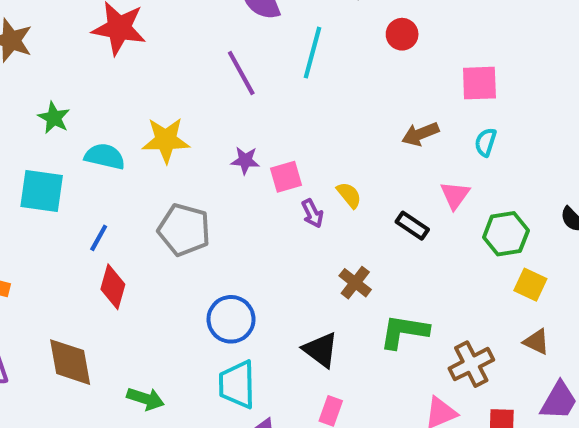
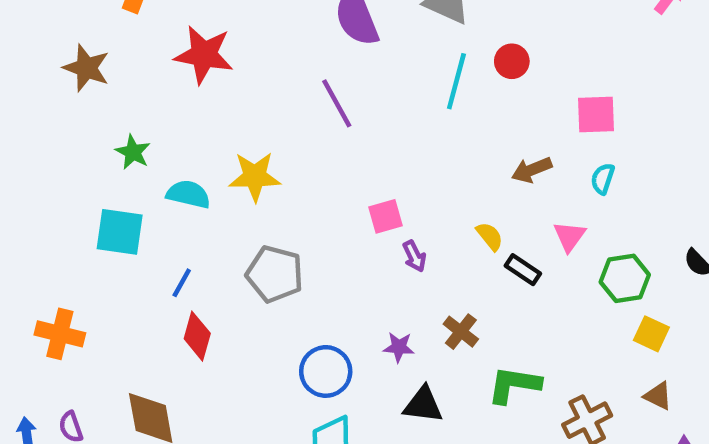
cyan line: (312, 53) -> (456, 81), moved
purple star: (245, 160) -> (399, 347), moved
yellow semicircle: (349, 195) -> (490, 236), moved
black triangle: (321, 350) -> (423, 405), turned -30

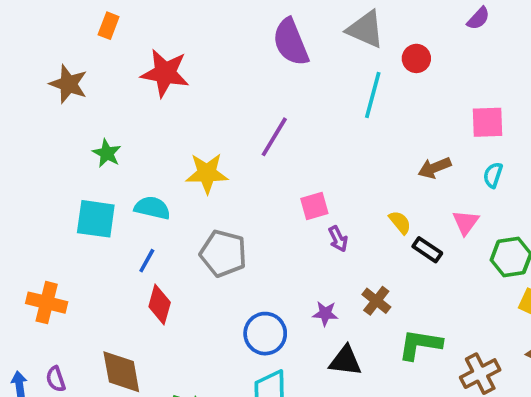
red circle: (512, 61) -> (416, 58), moved
purple line: (337, 103) -> (274, 137), moved, turned 60
cyan semicircle: (188, 194) -> (152, 208), moved

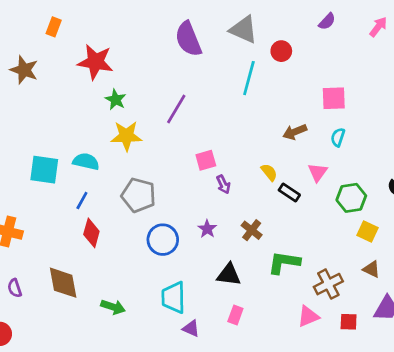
green star: (107, 153) -> (116, 100), moved
purple star: (325, 313) -> (207, 229), moved, turned 30
blue circle: (265, 334) -> (163, 240), moved

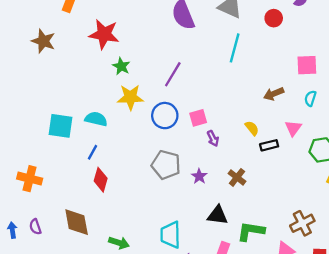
red circle: (281, 51) -> (274, 18), moved
black rectangle: (289, 192) -> (269, 145), turned -48
gray pentagon: (139, 195) -> (166, 165), moved
blue circle: (163, 240) -> (165, 116), moved
green L-shape: (284, 263) -> (251, 231), moved

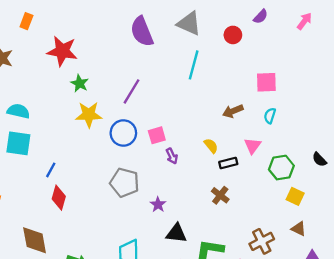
cyan semicircle: (96, 119) -> (18, 111), moved
purple star: (199, 176) -> (158, 204), moved
brown cross: (237, 177) -> (220, 195), moved

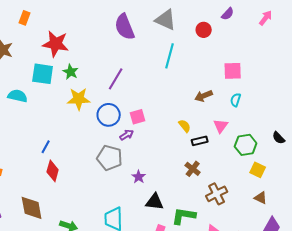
cyan square: (18, 143) -> (43, 74), moved
purple arrow: (172, 156) -> (127, 135), moved, turned -96
brown cross: (262, 241) -> (217, 194), moved

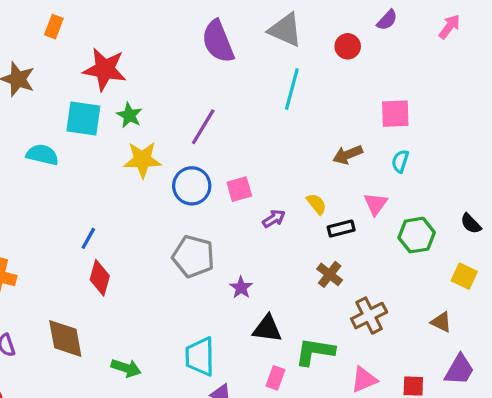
purple arrow: (127, 135) -> (274, 219), moved
yellow square: (258, 170) -> (464, 276), moved

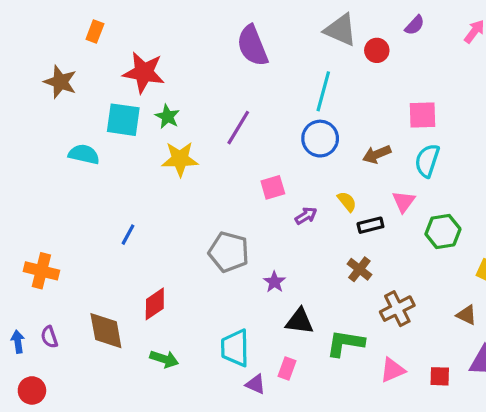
gray triangle: (285, 30) -> (341, 30), moved
cyan semicircle: (400, 161) -> (427, 161), size x1.5
blue circle: (192, 186) -> (320, 139), moved
red diamond: (100, 278) -> (155, 304), moved, turned 40
pink rectangle: (275, 378) -> (287, 368), moved

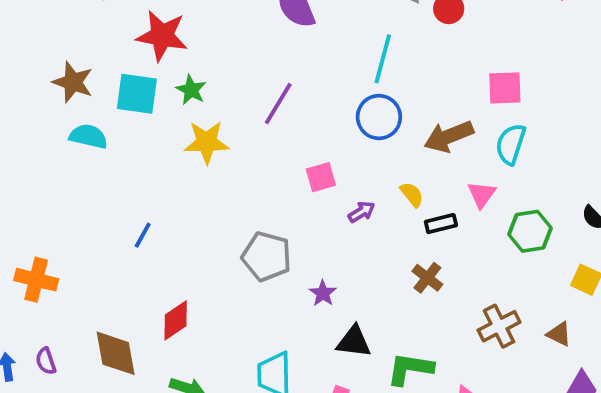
brown star: (60, 82) -> (73, 82), moved
brown arrow: (377, 154) -> (449, 136), size x1.4
brown cross: (397, 309) -> (499, 326), moved

